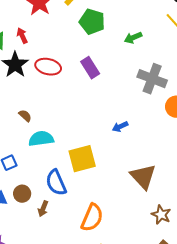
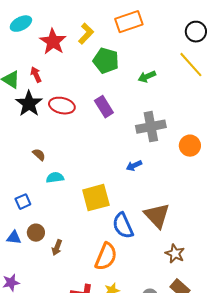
gray cross: (152, 79) -> (151, 127), moved, turned -32
cyan semicircle: (41, 139) -> (55, 178), size x0.7
blue semicircle: (56, 183) -> (123, 226), moved

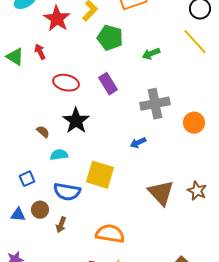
black star: (29, 104) -> (76, 121), moved
yellow square: (96, 198) -> (100, 175), turned 32
blue semicircle: (123, 226) -> (67, 192), moved, turned -56
brown star: (175, 254) -> (197, 191), moved
orange semicircle: (106, 257) -> (110, 234), turned -104

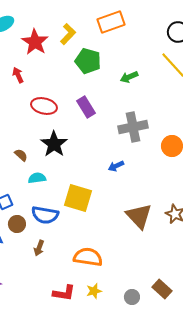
brown circle: (40, 210) -> (17, 224), moved

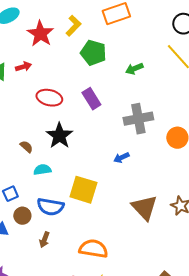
red arrow: (18, 75) -> (23, 67), turned 98

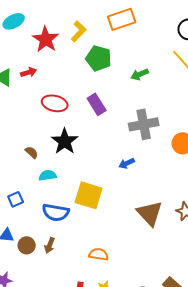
brown circle: (22, 216) -> (27, 245), moved
orange semicircle: (93, 249) -> (99, 254), size x0.7

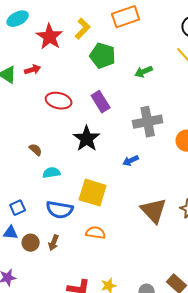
black star: (65, 141) -> (87, 139), moved
blue square: (16, 199) -> (18, 208), moved
orange semicircle: (99, 254) -> (96, 233), moved

